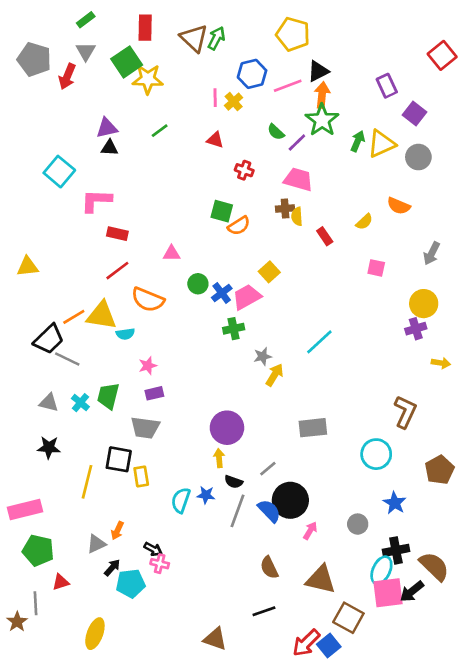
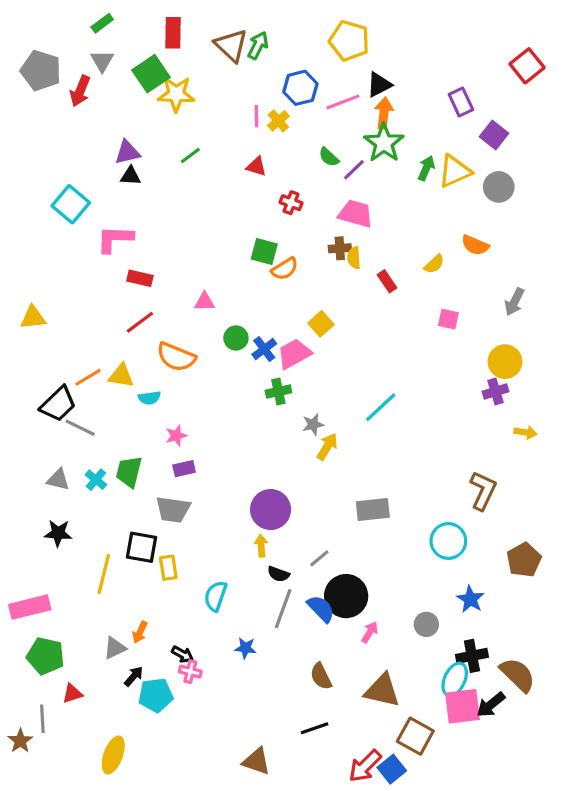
yellow triangle: (102, 315) -> (121, 376), size x0.7
blue star: (206, 495) -> (245, 648), moved

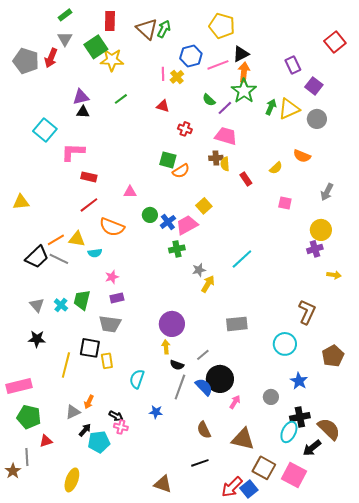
gray pentagon: (41, 71) -> (26, 61), moved
gray line: (80, 428) -> (59, 259), moved
gray triangle: (58, 480) -> (37, 305), turned 35
pink square: (463, 706) -> (294, 475), moved, turned 35

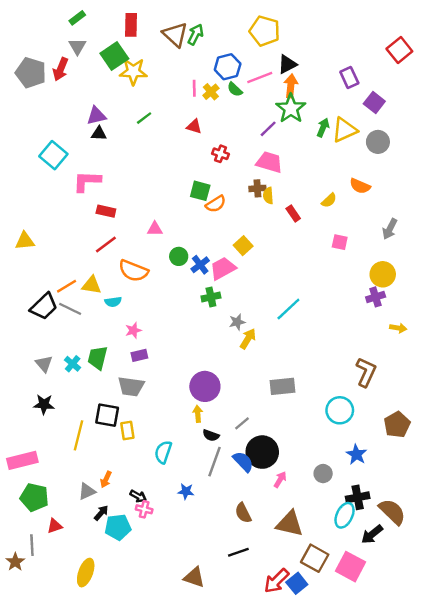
green semicircle: (209, 100) -> (235, 89), moved

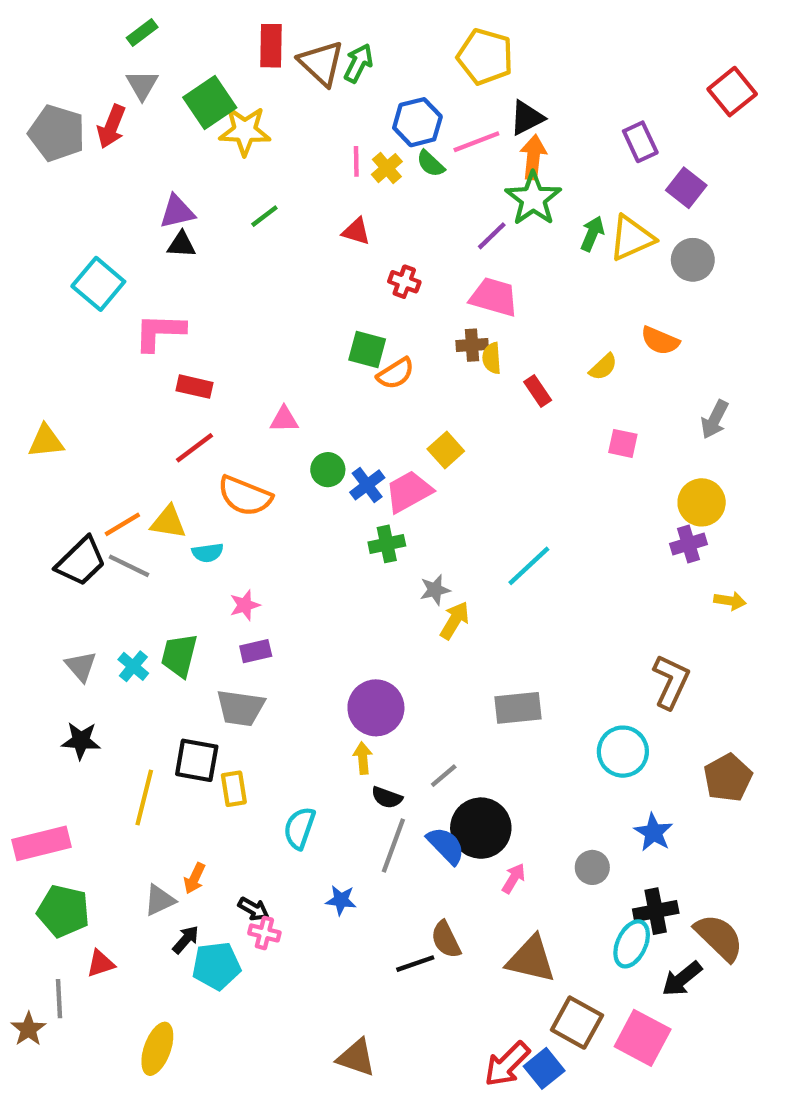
red rectangle: (131, 25) -> (271, 46), moved
black line: (238, 552) -> (415, 964), moved

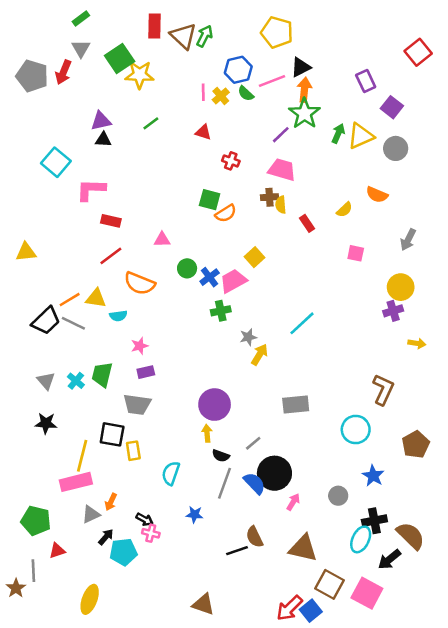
pink rectangle: (42, 843) -> (76, 482), moved

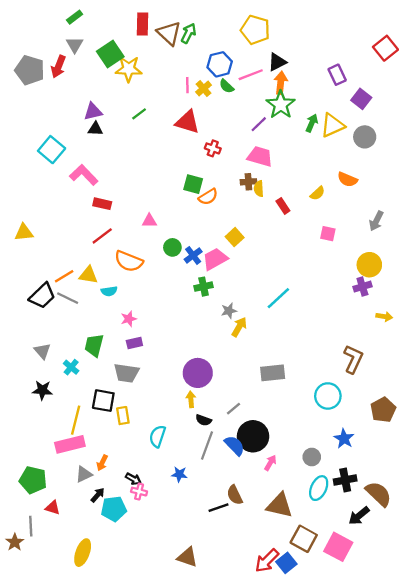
red triangle: (203, 132) -> (187, 122), size x1.6
pink L-shape: (91, 190) -> (84, 175), turned 44
cyan cross: (76, 381) -> (71, 367), moved
cyan ellipse: (361, 539) -> (319, 488), moved
red triangle: (57, 551) -> (53, 508), turned 35

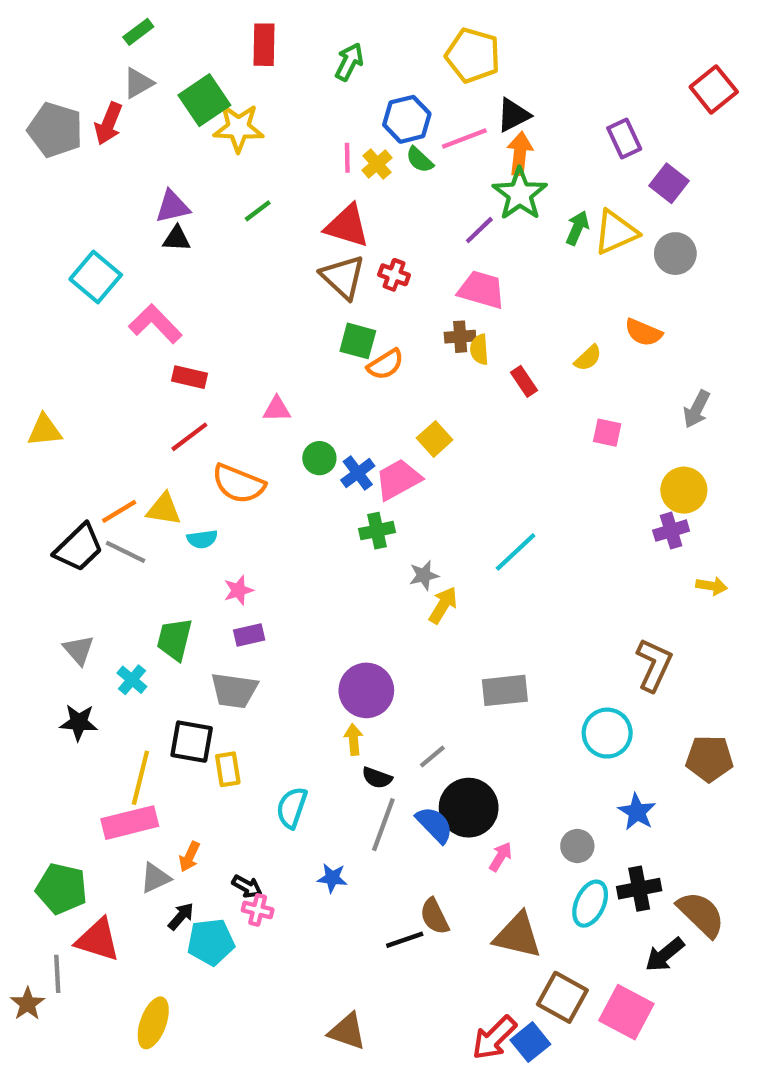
brown triangle: (169, 33) -> (343, 277), moved
gray triangle: (75, 45) -> (138, 83), turned 30
brown pentagon: (383, 410) -> (709, 759), turned 30
red triangle: (53, 508) -> (98, 940), size x1.6

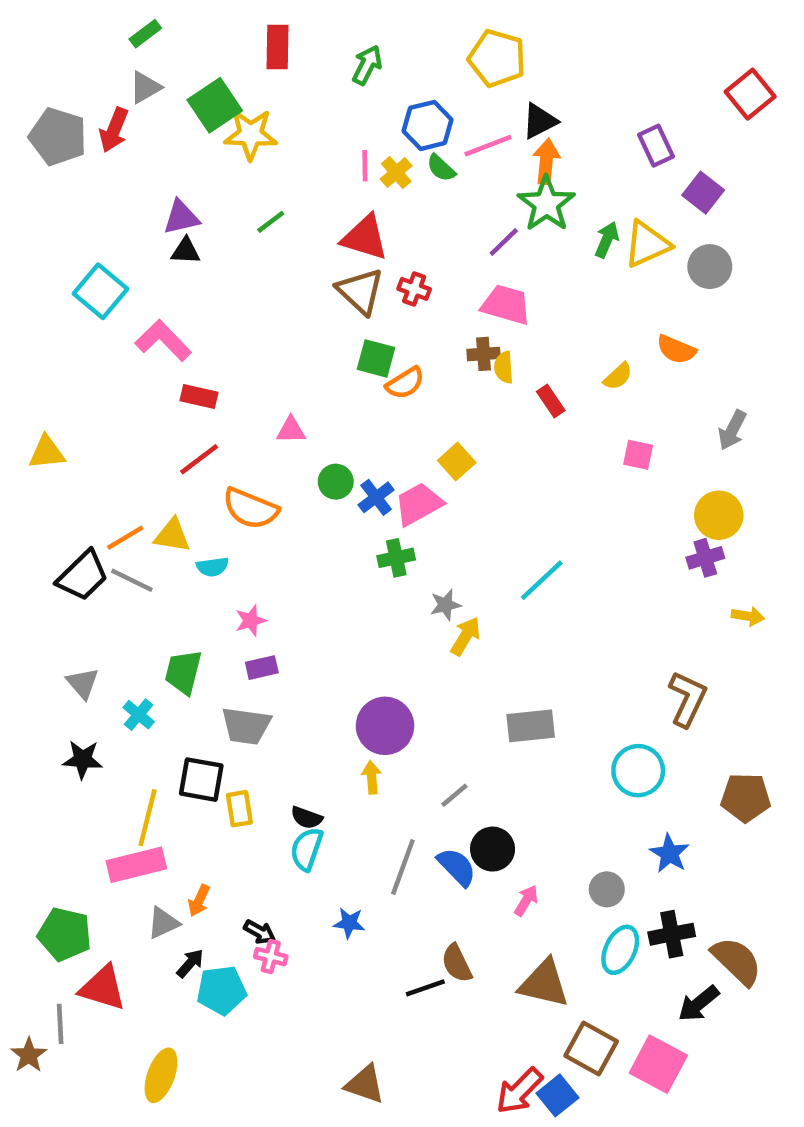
black semicircle: (377, 778) -> (307, 818), moved
black circle: (469, 808) -> (493, 849), size x0.7

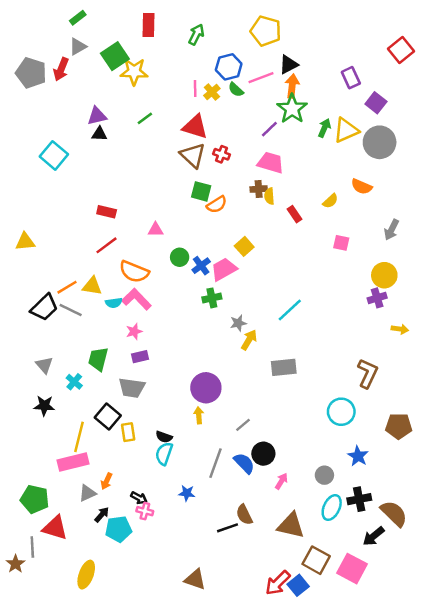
gray circle: (710, 267) -> (380, 142), size x1.4
pink L-shape: (163, 341) -> (136, 299), moved
gray rectangle: (531, 726) -> (284, 367), moved
black square: (201, 780) -> (108, 417), turned 30

